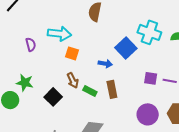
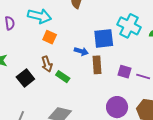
blue square: (126, 48) -> (104, 38), turned 30
brown rectangle: (112, 89) -> (97, 65), moved

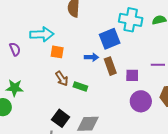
purple square: (125, 72) -> (132, 75), moved
black square: (25, 78) -> (61, 118), moved

